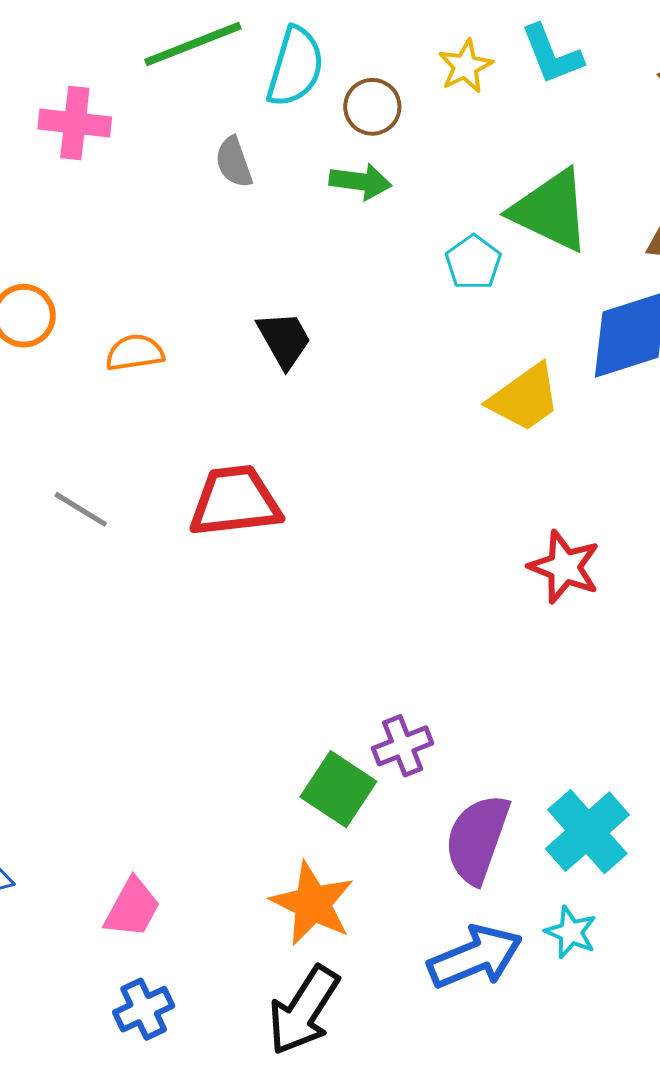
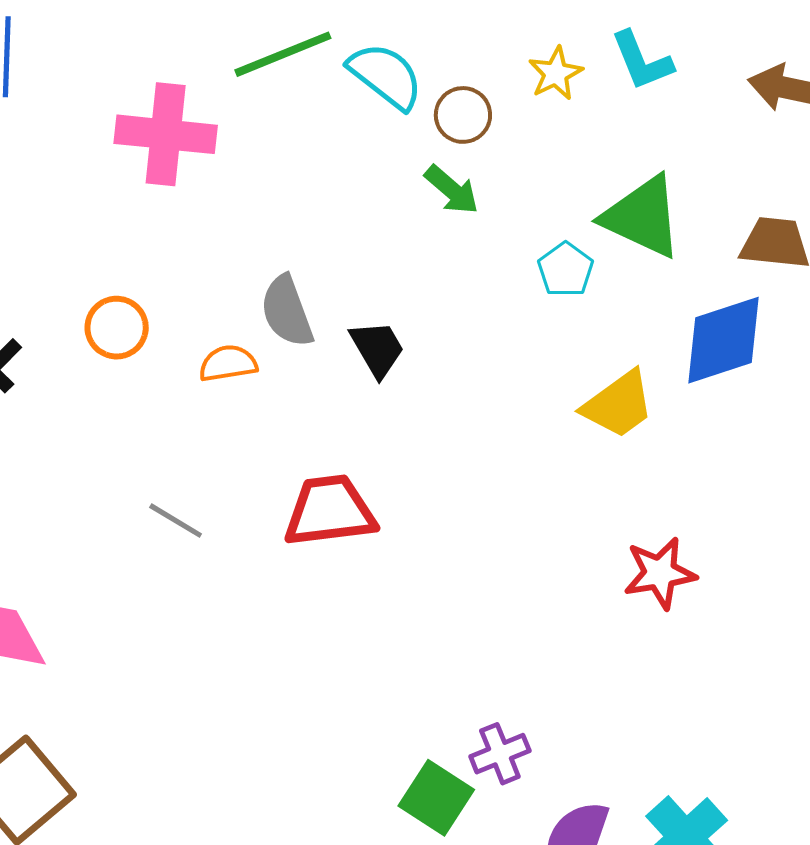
cyan semicircle: (295, 67) -> (386, 76), turned -68
pink cross: (75, 123) -> (166, 134), size x1.4
gray semicircle: (234, 162) -> (287, 311), moved, size x1.4
green arrow: (360, 181) -> (452, 190), turned 34
red star: (564, 567) -> (660, 573), turned -30

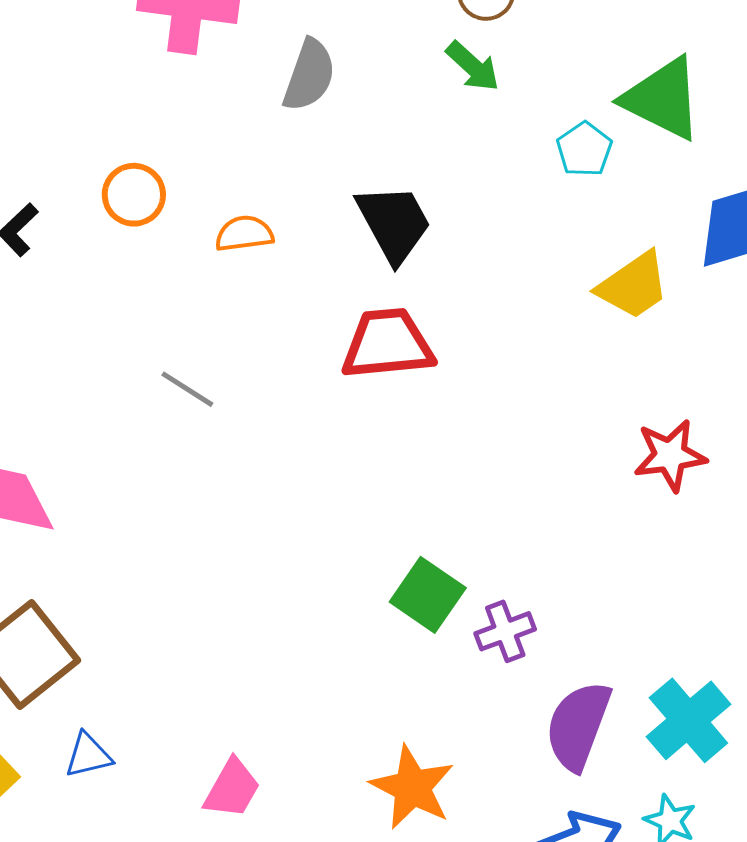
gray semicircle: (287, 311) -> (309, 75), moved, turned -142
black trapezoid: (377, 349) -> (394, 223), size x1.4
red trapezoid: (330, 511) -> (388, 344), moved
green square: (436, 798) -> (428, 595), moved

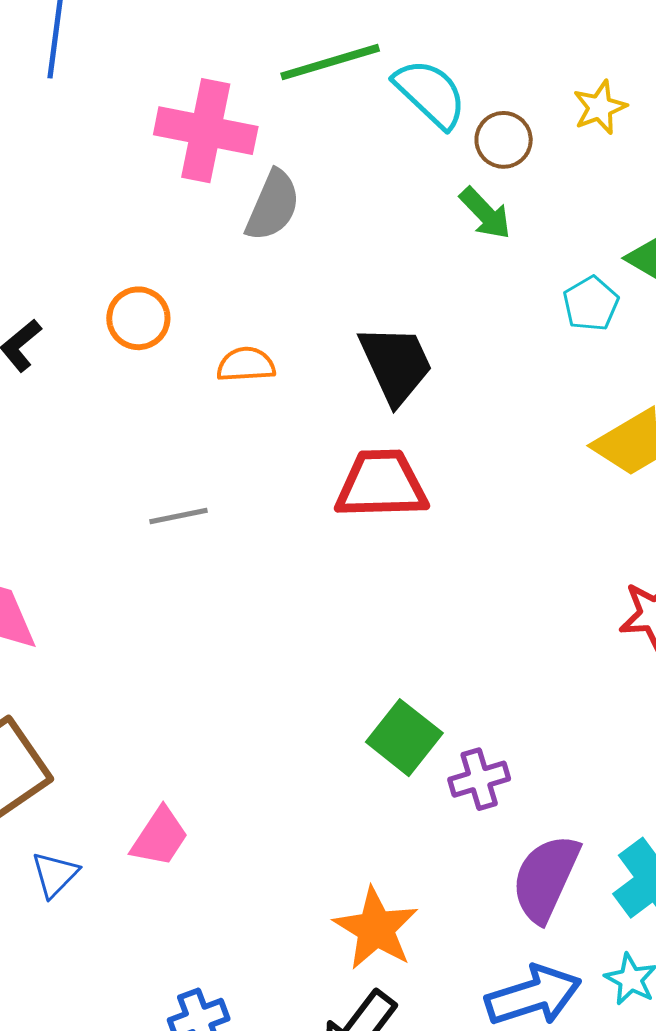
gray semicircle: (309, 75) -> (273, 206), moved
gray line: (187, 389) -> (179, 516), turned -48
blue triangle: (88, 755) -> (55, 874), turned -36
pink trapezoid: (232, 789) -> (160, 837), moved

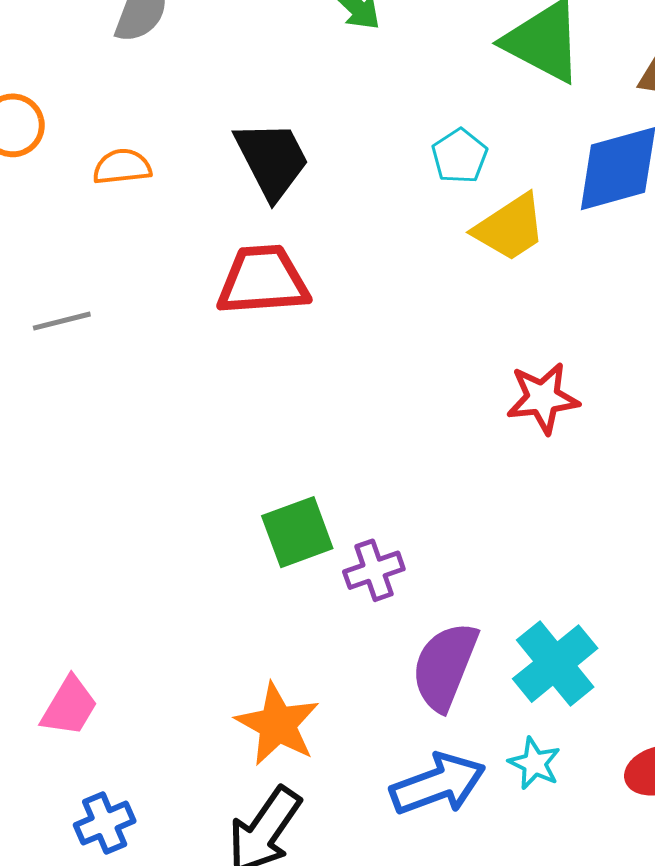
cyan pentagon: (591, 304) -> (460, 156), moved
green square: (404, 738) -> (297, 532), turned 34
pink trapezoid: (160, 837) -> (69, 706), moved

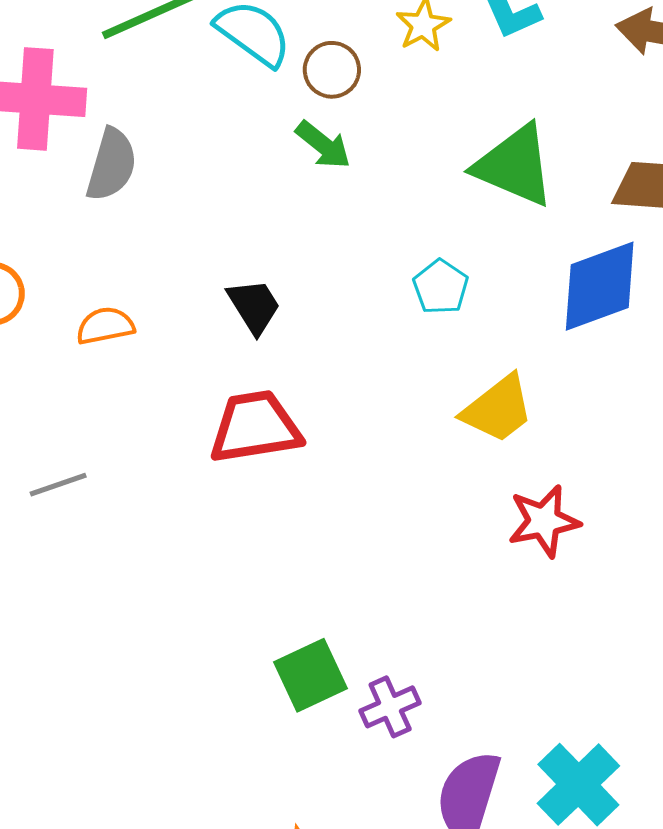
black trapezoid: (272, 160) -> (254, 306), size x0.7
yellow trapezoid: (510, 228) -> (498, 409), moved

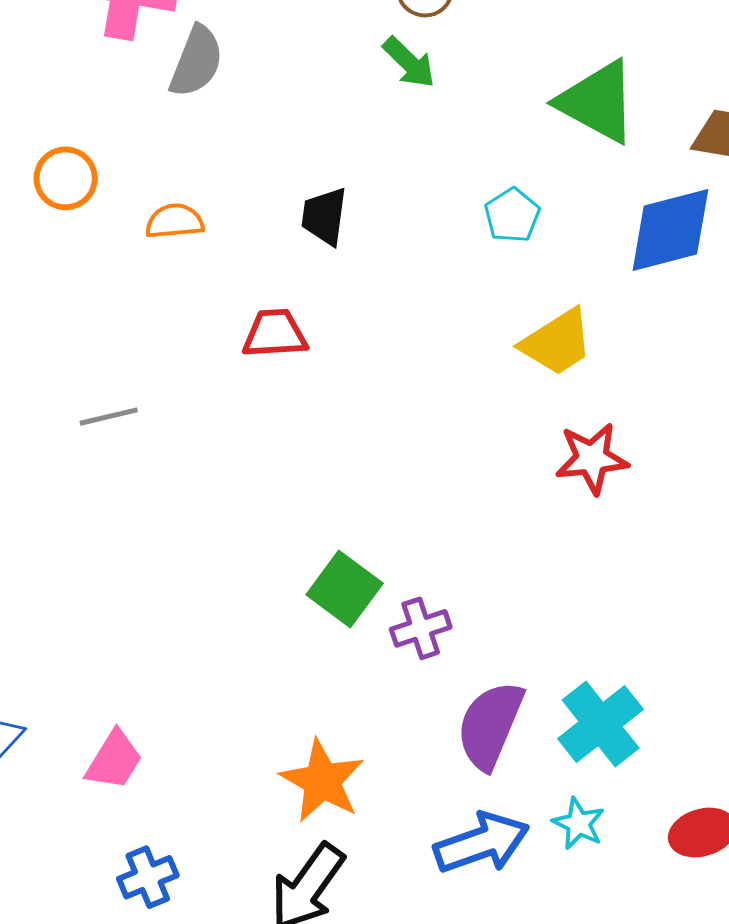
black trapezoid: (254, 306) -> (324, 216), turned -146
red trapezoid: (255, 427) -> (275, 334), moved, size x0.7
gray line: (58, 485) -> (109, 417), moved
green square: (310, 675) -> (345, 589), turned -34

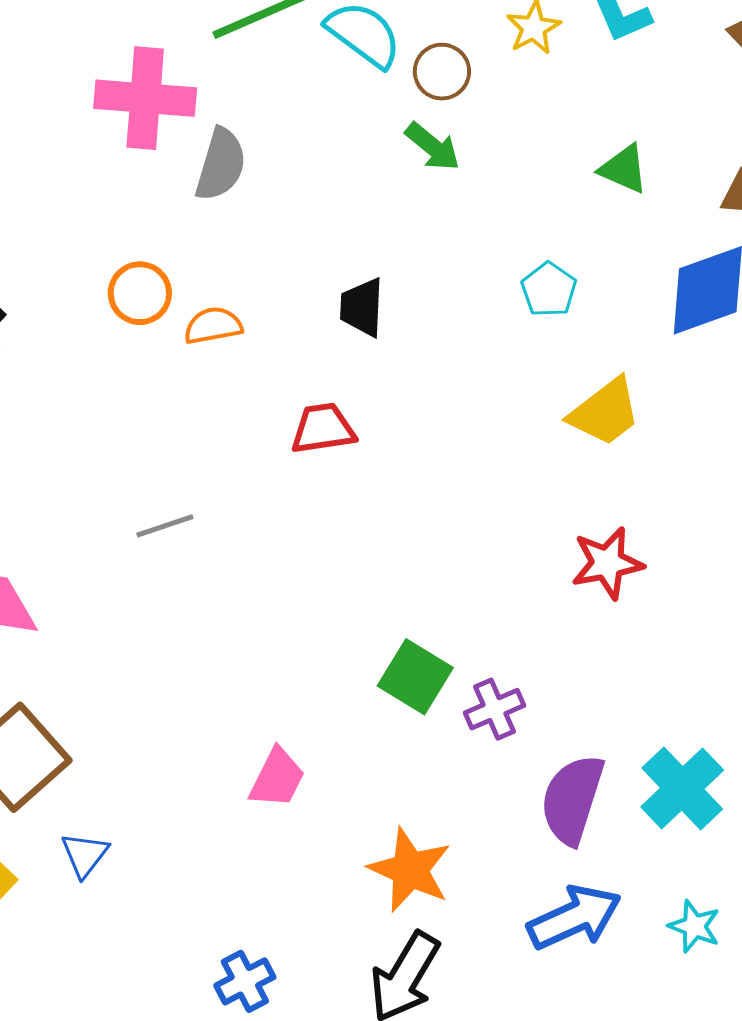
green triangle: (597, 102) -> (624, 169), size x0.6
orange circle: (66, 178) -> (140, 293), moved
red star: (592, 458) -> (607, 563), moved
pink trapezoid: (114, 760) -> (277, 778), moved
cyan star: (579, 824) -> (694, 926), moved

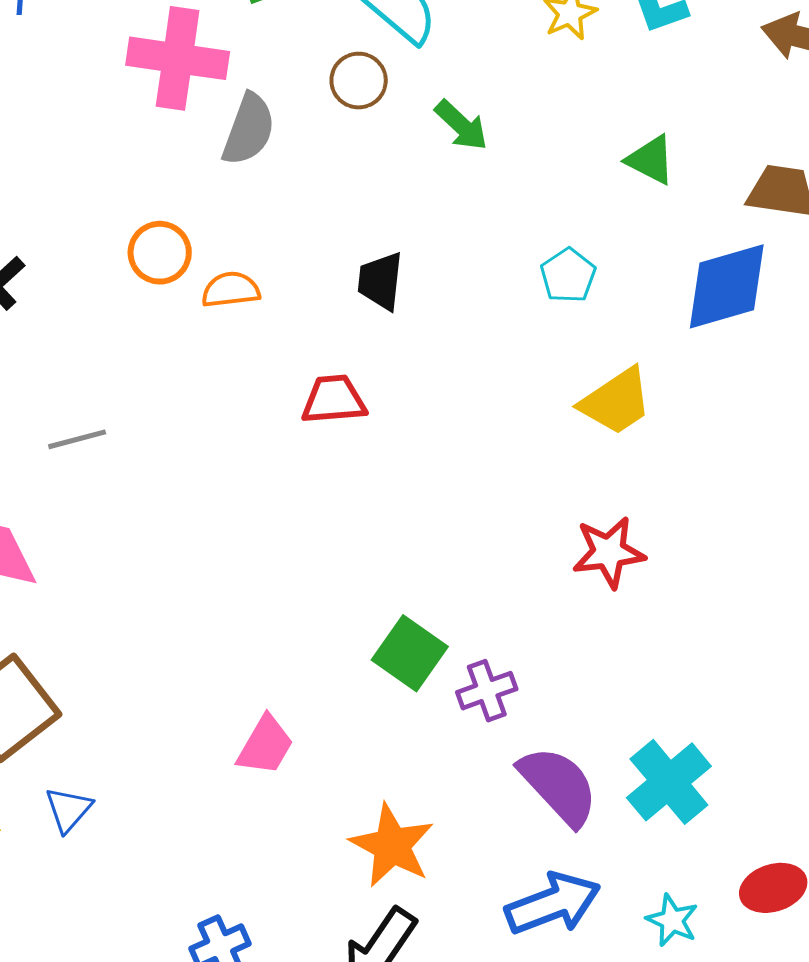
brown circle: (442, 72) -> (359, 81), moved
gray line: (165, 526) -> (77, 439), moved
purple semicircle: (572, 799) -> (559, 786), turned 116

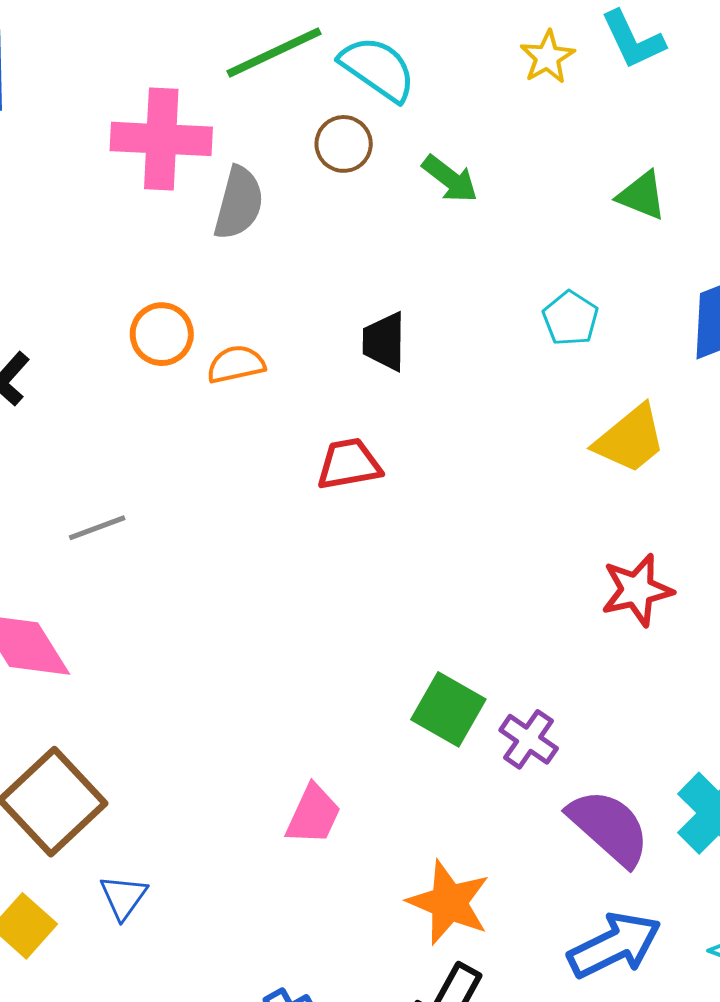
purple cross: (487, 691) -> (529, 739), turned -30

